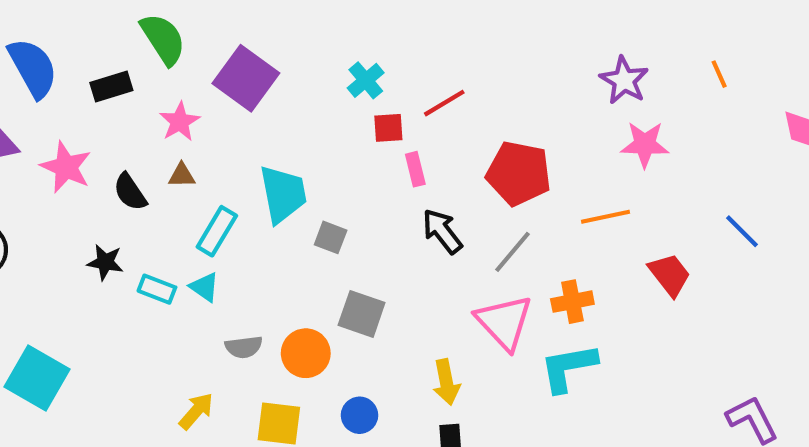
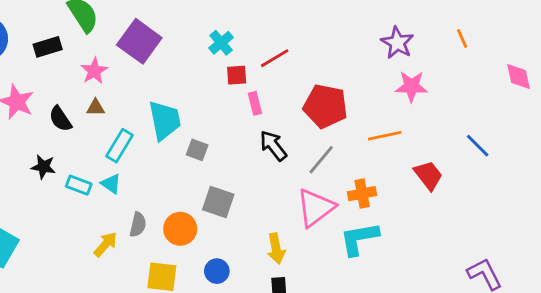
pink triangle: (504, 322) -> (316, 208), turned 36
gray semicircle: (244, 347) -> (138, 225), turned -70
yellow arrow: (196, 411) -> (105, 244), moved

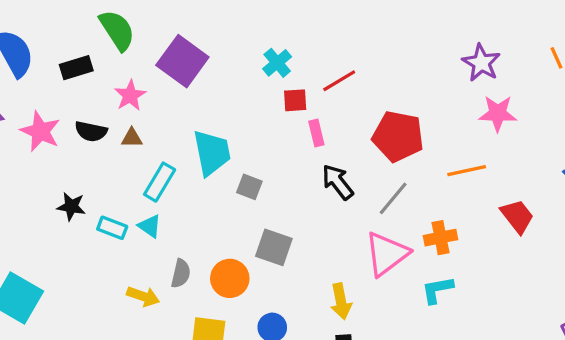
black semicircle: (60, 119) -> (91, 131), moved, turned -44
cyan L-shape: (359, 239) -> (437, 290), size x0.7
yellow arrow: (105, 244) -> (143, 296), turned 68

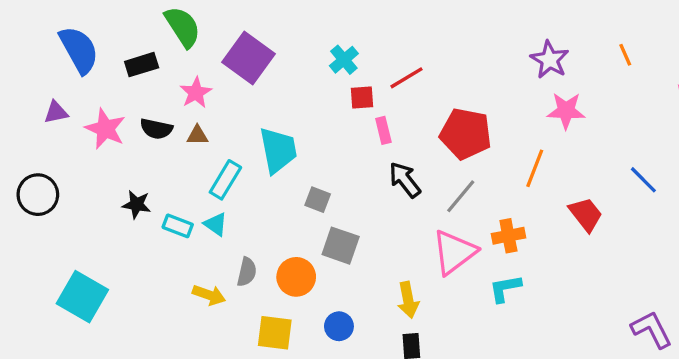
orange line: (467, 171) -> (535, 168), turned -57
gray square: (249, 187) -> (318, 200), moved

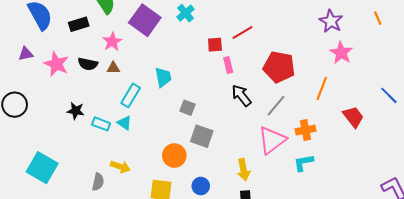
cyan cross: (344, 60) -> (185, 13), moved
pink star: (566, 111) -> (341, 53), turned 30
cyan trapezoid: (278, 150) -> (163, 77), size x0.7
gray semicircle: (247, 272) -> (98, 182), moved

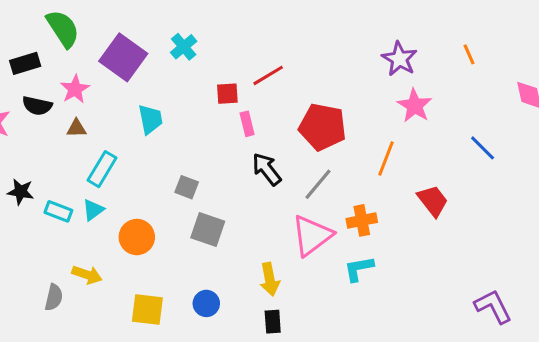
black semicircle: (88, 64) -> (37, 106), moved
cyan trapezoid: (163, 77) -> (150, 119), moved
blue line: (389, 95) -> (483, 148), moved
cyan triangle: (124, 123) -> (93, 210), turned 49
orange circle: (174, 155) -> (137, 237), moved

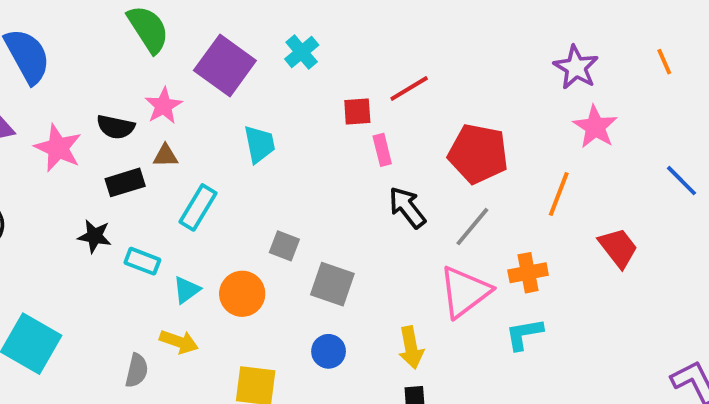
black rectangle: (25, 63) -> (125, 182), moved
gray square: (187, 187) -> (284, 246), moved
cyan triangle: (93, 210) -> (187, 290), moved
blue circle: (206, 303) -> (329, 351), moved

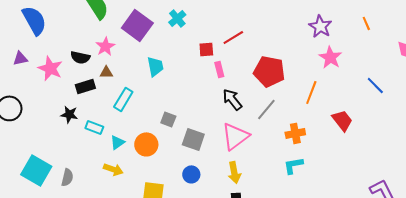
pink triangle: (465, 292) -> (235, 136), moved
gray semicircle: (137, 370) -> (67, 177), moved

